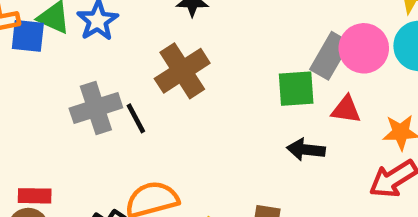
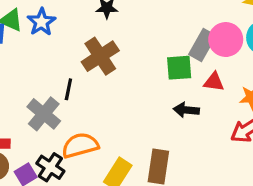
gray cross: (96, 108) -> (44, 114), moved, turned -32
black line: (136, 118) -> (68, 89), turned 40

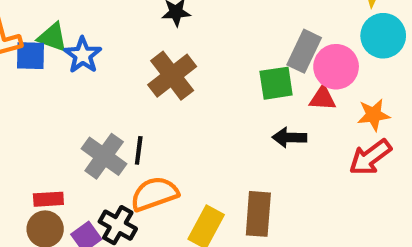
blue star: (41, 22) -> (83, 55), moved
pink circle: (226, 40) -> (336, 67), moved
black line: (68, 89) -> (139, 150), moved

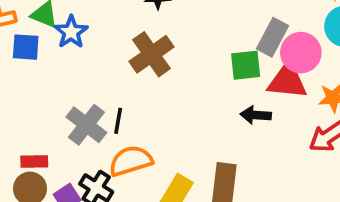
blue square: (30, 56) -> (26, 47), moved
red triangle: (323, 98) -> (287, 81), size x1.6

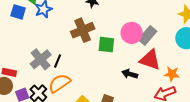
pink circle: (301, 53) -> (132, 33), moved
green square: (246, 65) -> (106, 45), moved
orange semicircle: (131, 161) -> (59, 83), turned -30

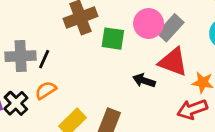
gray cross: (41, 59) -> (21, 56), turned 35
orange semicircle: (59, 83) -> (46, 90), size x0.7

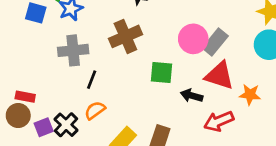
green square: (113, 39) -> (162, 72), moved
gray cross: (21, 56) -> (73, 50), moved
red arrow: (192, 109) -> (219, 121), moved

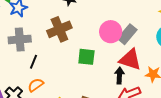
black arrow: (192, 96) -> (119, 75), moved, turned 77

